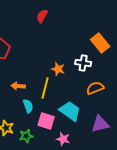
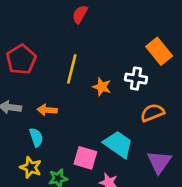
yellow line: (45, 88) -> (72, 69), moved
cyan semicircle: (28, 106) -> (36, 137), moved
purple triangle: (100, 124) -> (159, 162), turned -42

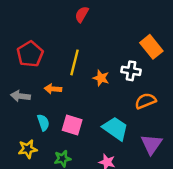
orange arrow: (47, 110) -> (53, 89), moved
pink square: (85, 158) -> (72, 125), moved
yellow star: (31, 167) -> (28, 149), moved, turned -30

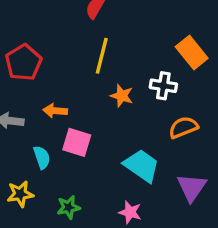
yellow line: (75, 62) -> (102, 56), moved
pink square: (72, 125) -> (77, 142), moved

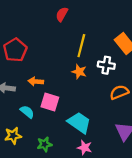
yellow line: (102, 56) -> (81, 46), moved
cyan semicircle: (42, 157) -> (27, 112), turned -32
cyan trapezoid: (142, 166) -> (79, 123), moved

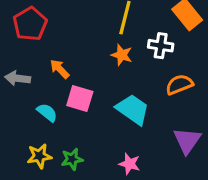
orange arrow: (36, 81) -> (60, 69), turned 40
cyan trapezoid: (79, 123) -> (133, 109), moved
yellow star: (13, 136) -> (39, 156), moved

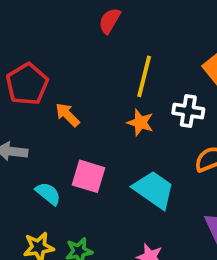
orange arrow: (60, 69) -> (67, 115), moved

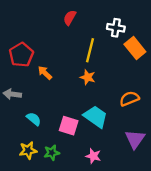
white cross: (188, 111) -> (116, 28), moved
pink square: (88, 176) -> (69, 126), moved

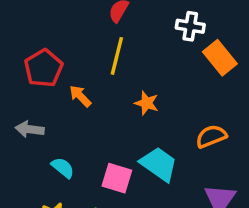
yellow line: (90, 50) -> (117, 56), moved

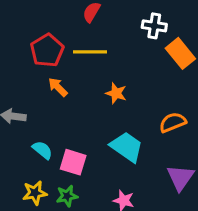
yellow line: (117, 56) -> (90, 52), turned 76
red pentagon: (44, 68) -> (47, 50), moved
pink square: (117, 178) -> (73, 162), moved

